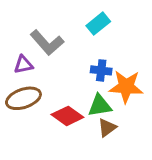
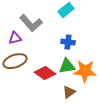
orange star: (126, 87) -> (85, 71), moved
brown triangle: (107, 128) -> (69, 92), moved

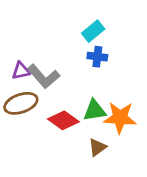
gray L-shape: (31, 23) -> (44, 76), moved
blue cross: (68, 42) -> (97, 57), moved

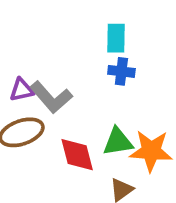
cyan rectangle: (93, 31) -> (116, 38), turned -50
red diamond: (63, 120) -> (77, 155), turned 40

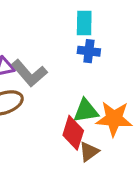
red diamond: (77, 155) -> (73, 133), moved, turned 32

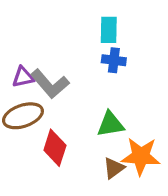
orange star: (114, 119) -> (141, 156), moved
red diamond: (73, 133) -> (55, 148), moved

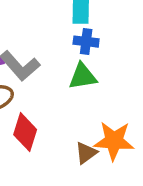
green triangle: (110, 124) -> (83, 76), moved

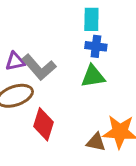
brown triangle: (86, 153) -> (96, 142), turned 48

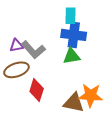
blue cross: (96, 46) -> (74, 35), size x1.6
brown triangle: (96, 142) -> (74, 103), size x1.5

